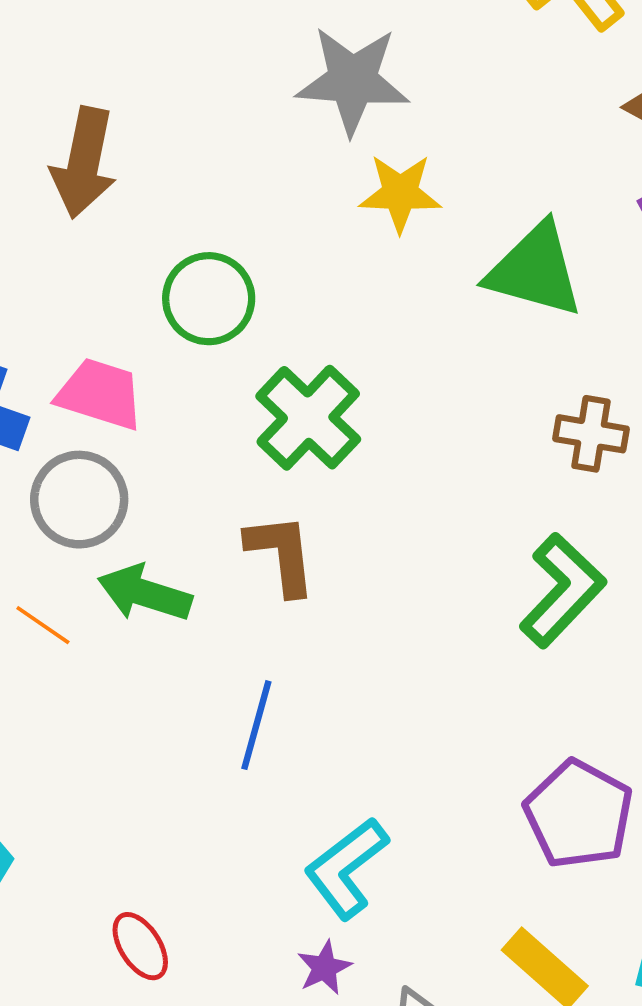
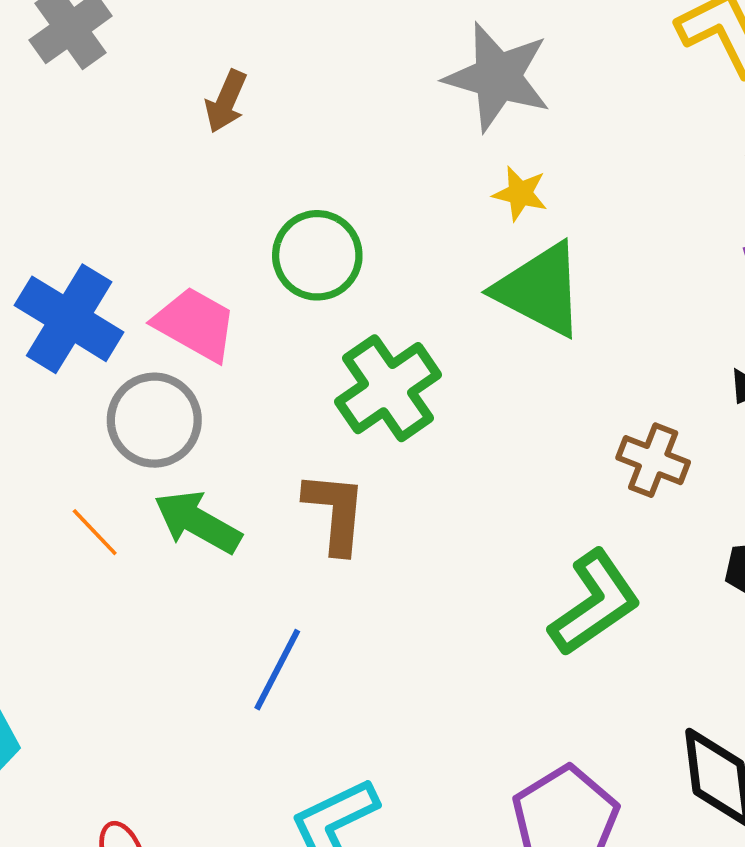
brown arrow: (84, 163) -> (226, 101), size x0.6
yellow star: (400, 193) -> (520, 193), size x0.7
green triangle: (535, 270) -> (540, 290), moved

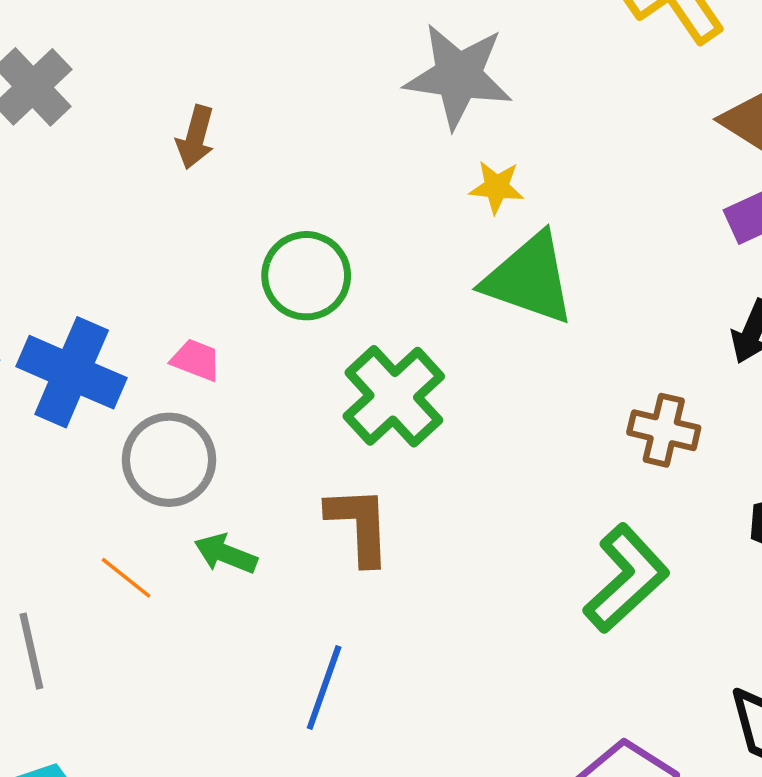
pink trapezoid: (195, 324) -> (196, 360), size x0.6
green arrow: (198, 522) -> (226, 554), size x0.7

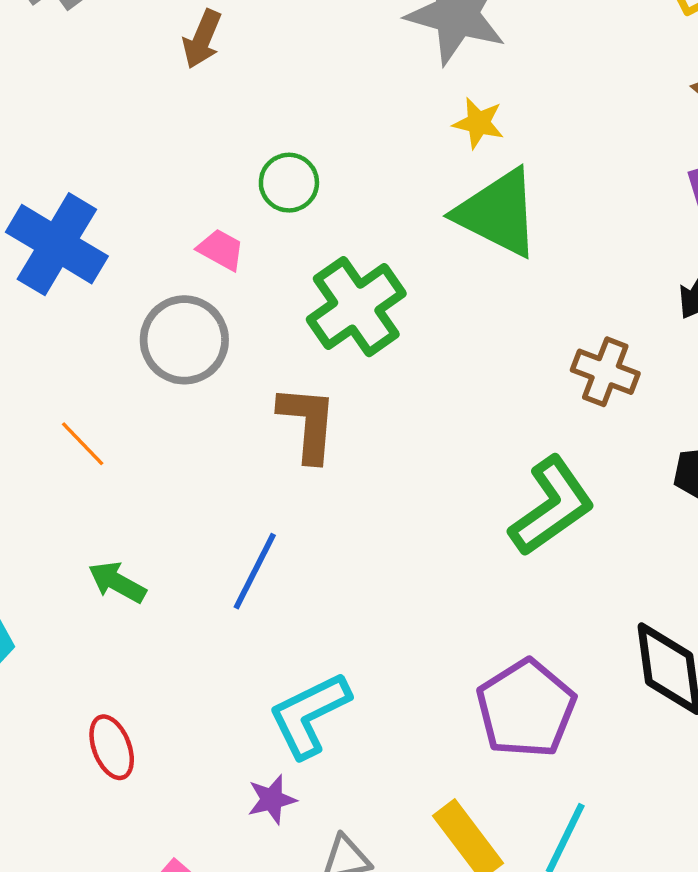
green circle: (306, 276) -> (289, 183), size x0.7
pink trapezoid: (196, 360) -> (221, 250), moved
gray circle: (169, 460) -> (184, 340), moved
green arrow: (226, 554) -> (117, 582), moved

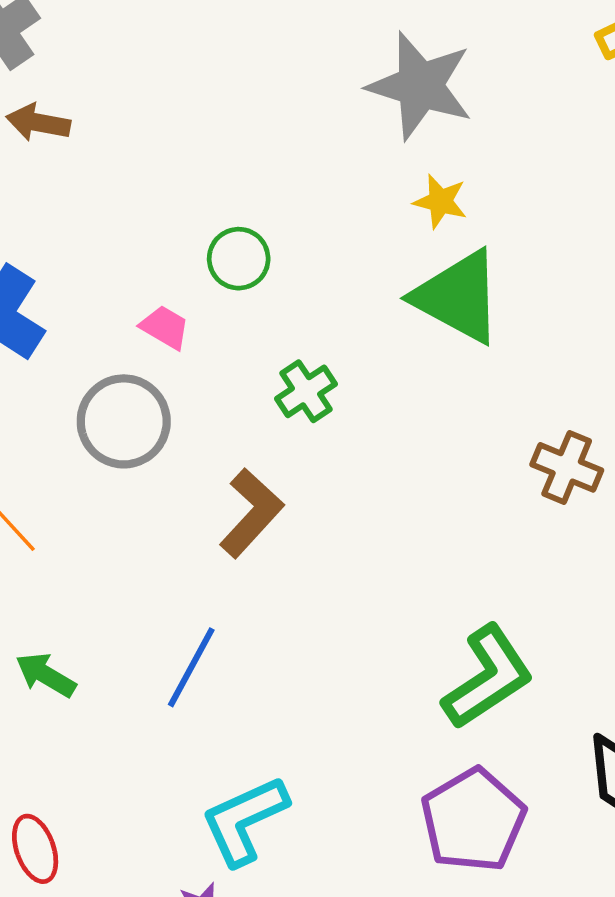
brown arrow: (202, 39) -> (38, 123), moved, turned 76
green cross: (356, 307) -> (306, 391), size x0.6
brown L-shape: (308, 423) -> (251, 513), turned 36
green L-shape: (552, 506) -> (488, 677), moved

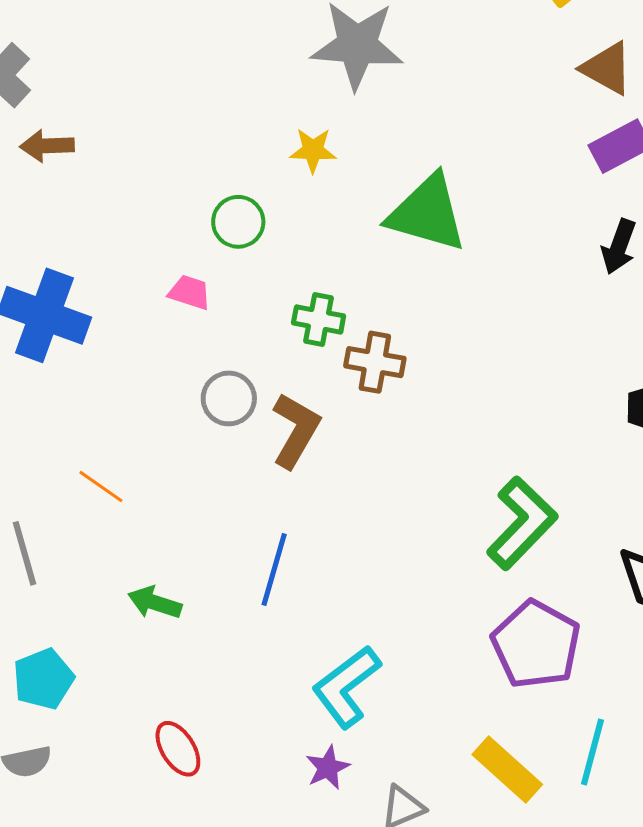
yellow star: (440, 201) -> (313, 150), moved
green cross: (306, 391) -> (319, 319), turned -33
gray circle: (124, 421) -> (229, 398), moved, size x0.7
brown cross: (567, 467) -> (375, 362), moved

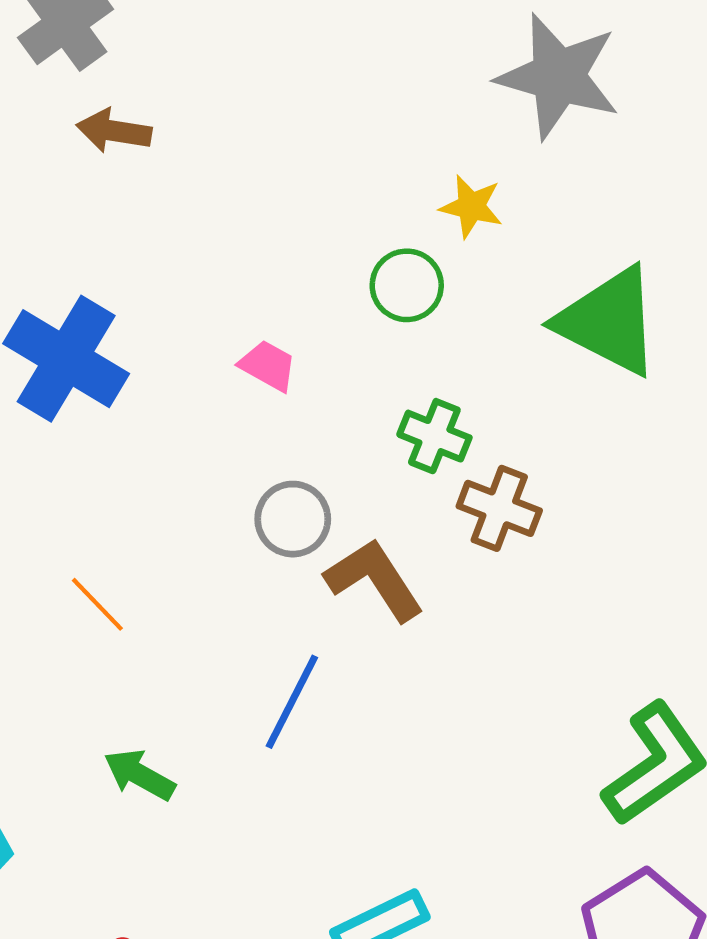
green circle: (238, 222) -> (407, 285), moved
brown L-shape: (296, 430) -> (374, 580), turned -74
blue line: (274, 570) -> (292, 702), moved

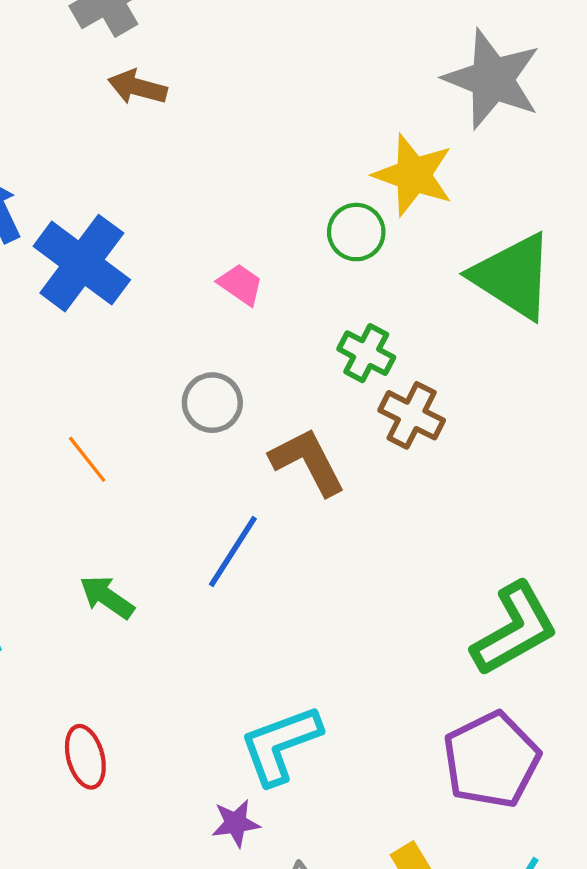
yellow star: (471, 207) -> (413, 175), size x1.6
gray circle: (293, 519) -> (212, 403), moved

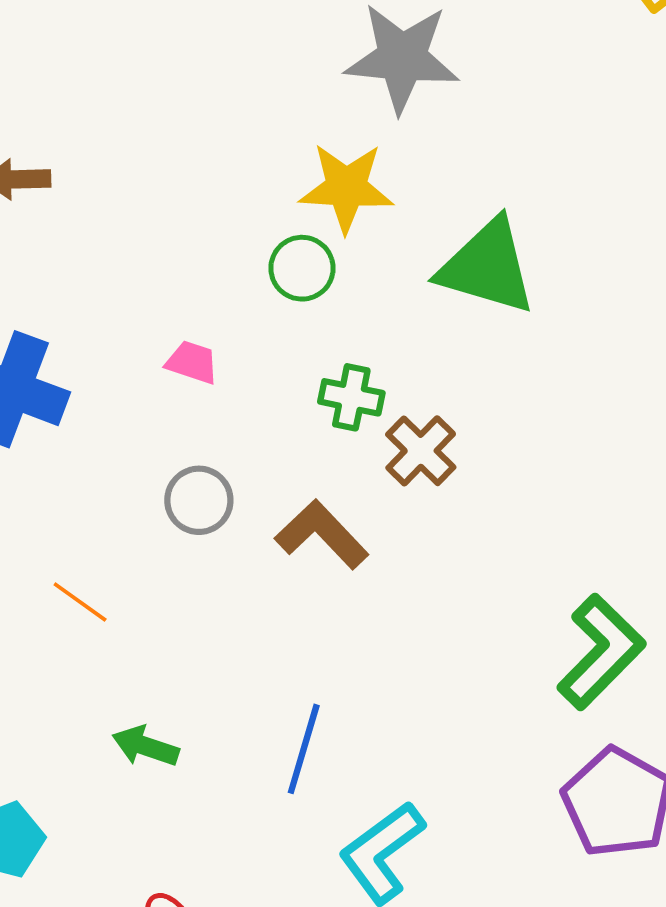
brown cross: (412, 415) -> (421, 451), turned 34
blue line: (233, 551) -> (304, 749), moved

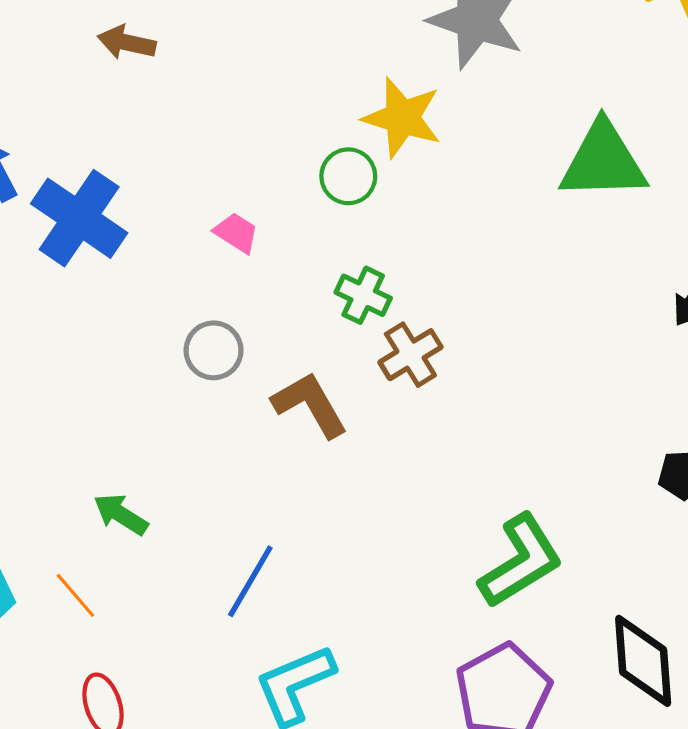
green triangle: (487, 267) -> (603, 161), moved, turned -32
orange line: (80, 602) -> (75, 595), moved
green arrow: (145, 746) -> (121, 514), moved

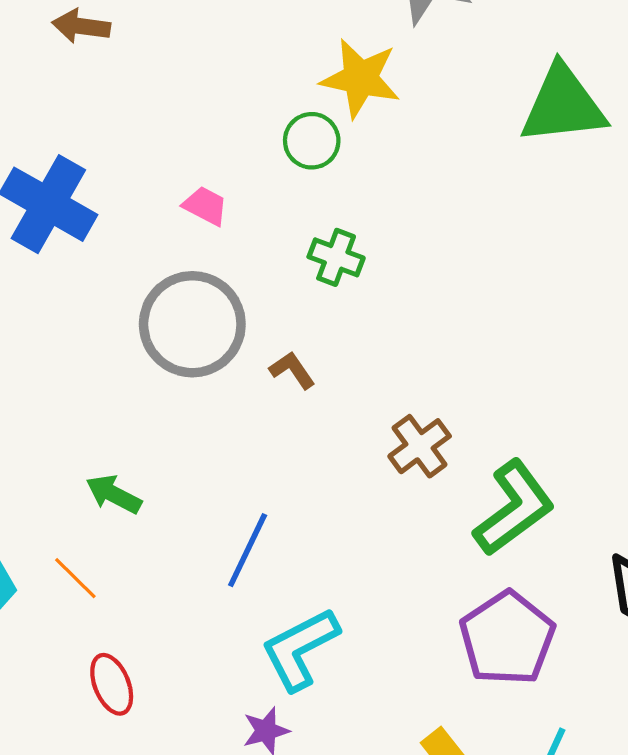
gray circle: (214, 350) -> (192, 324), size x1.8
brown cross: (410, 355) -> (420, 446), moved
brown L-shape: (310, 405) -> (292, 370), size x0.6

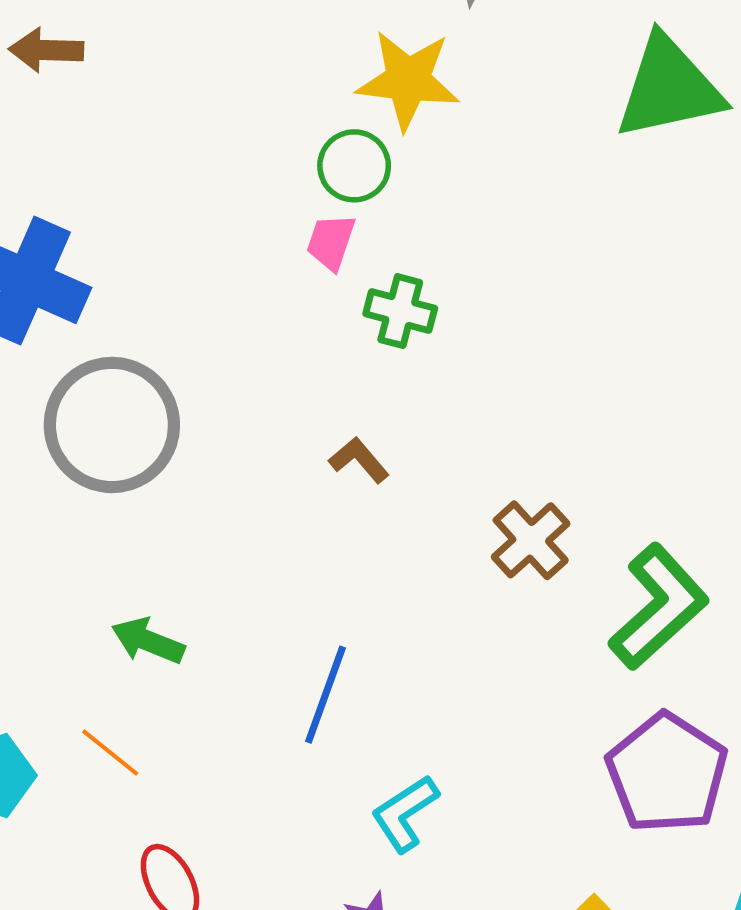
pink trapezoid: (205, 206) -> (331, 242), moved, turned -93
gray circle: (192, 324) -> (112, 425), moved
cyan L-shape: (300, 649) -> (405, 813), size x0.7

